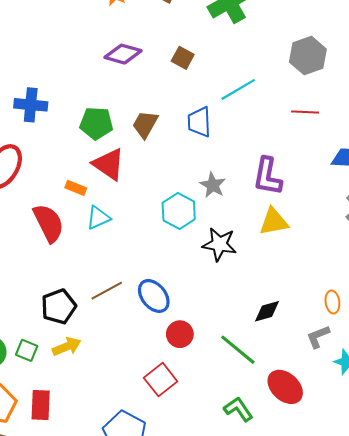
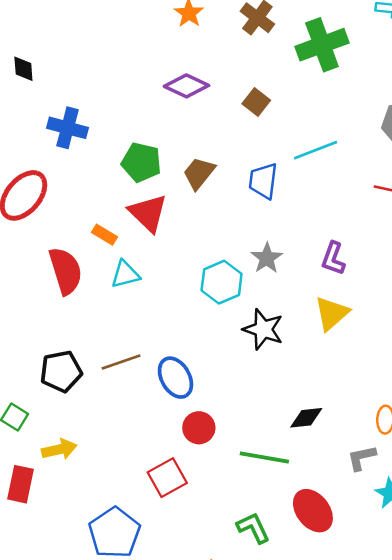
purple L-shape: (267, 176) -> (333, 258), size x0.7
yellow triangle: (274, 222) -> (332, 313), turned -40
yellow arrow: (67, 347) -> (59, 449), moved
green line: (238, 350) -> (264, 457), turned -39

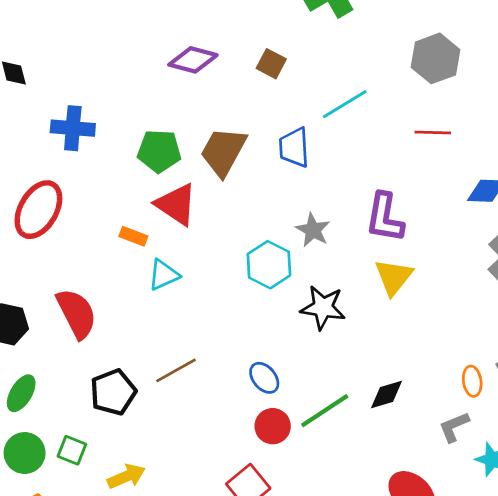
brown trapezoid: (199, 173) -> (223, 152), size x1.4
purple L-shape: (333, 258) -> (385, 218), size x1.4
red semicircle: (66, 271) -> (77, 313), moved
blue ellipse: (175, 378) -> (264, 378), moved, size x0.7
green line: (264, 457) -> (325, 411), moved, turned -33

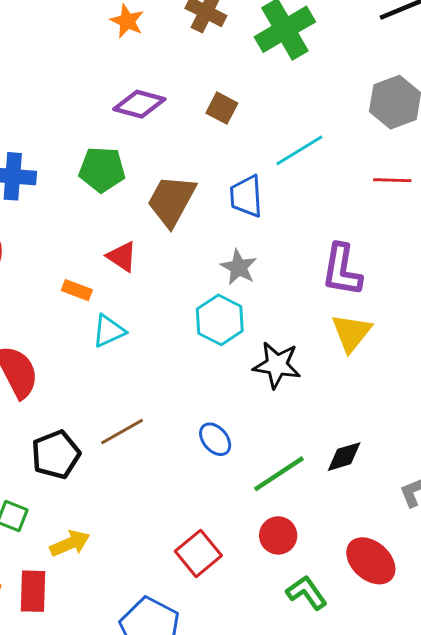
green pentagon: (159, 151) -> (102, 170), moved
red triangle: (176, 204) -> (122, 257), size x0.7
gray star: (313, 230) -> (239, 267), moved
red circle: (273, 426) -> (278, 535), moved

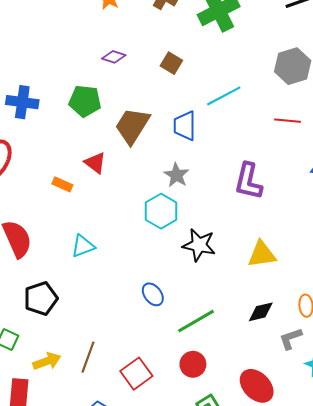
purple diamond: (139, 104) -> (114, 57), size x0.7
cyan triangle: (109, 331) -> (83, 246), moved
yellow triangle: (351, 333) -> (262, 254), moved, turned 40
brown line: (122, 432) -> (88, 357), moved, turned -44
black diamond: (344, 457) -> (261, 312), moved

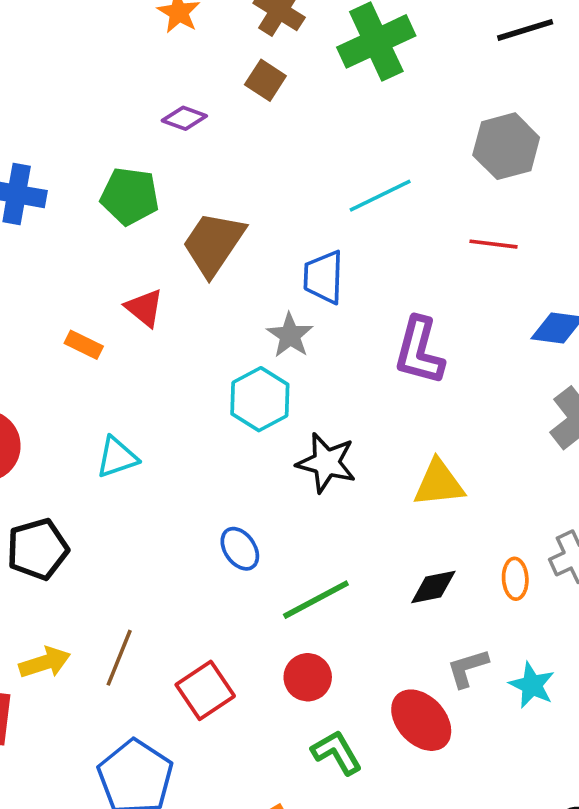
brown square: (171, 63) -> (265, 80), moved
blue trapezoid: (185, 126) -> (324, 277), moved
gray L-shape: (291, 339) -> (468, 668), moved

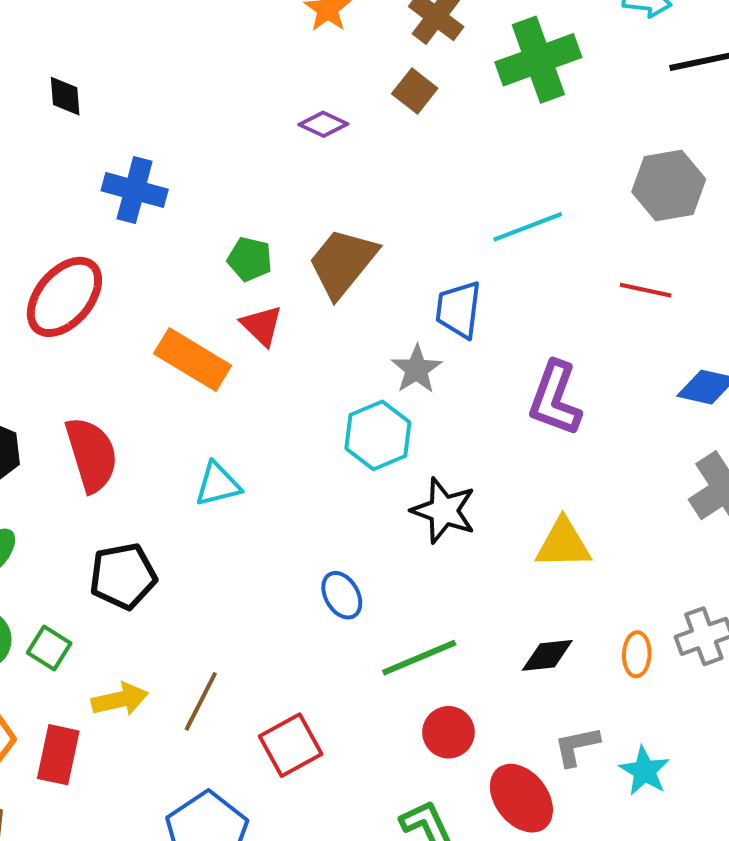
green pentagon: (130, 196) -> (250, 259), moved, size x0.7
orange rectangle: (84, 345) -> (193, 360), size x1.8
red circle: (308, 677) -> (448, 732), moved

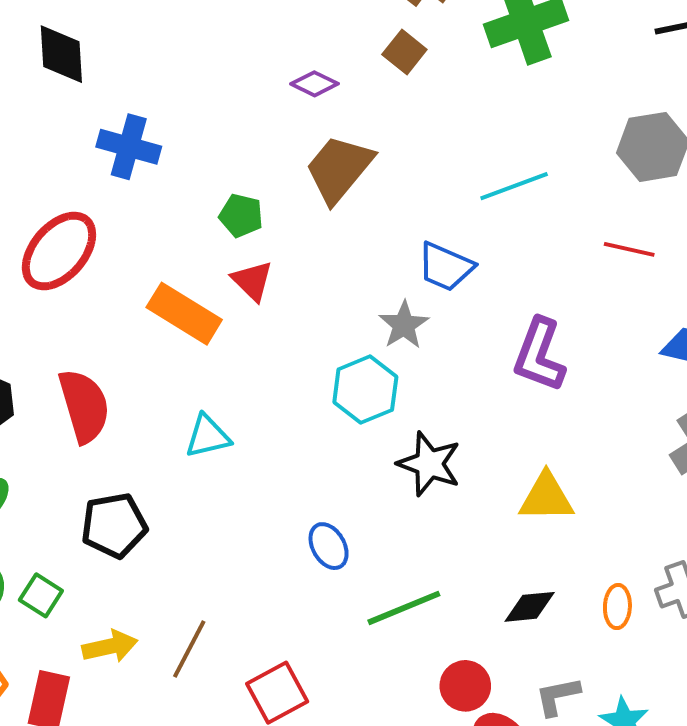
black diamond: (65, 96) -> (61, 54), size x1.5
brown trapezoid: (343, 263) -> (339, 169), moved
blue trapezoid: (459, 309) -> (446, 267), turned -74
red circle: (448, 732) -> (465, 686), moved

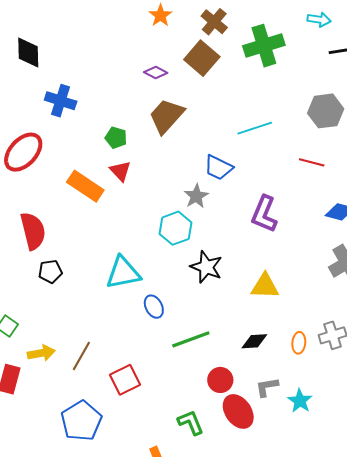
brown square: (404, 52) -> (202, 58), size x1.6
cyan triangle: (208, 436) -> (123, 273), moved, size x1.5
black pentagon: (114, 525) -> (50, 271), moved, size x0.7

